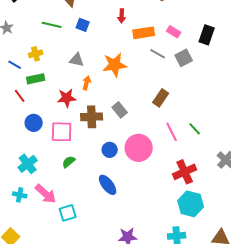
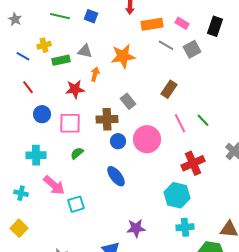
green rectangle: (36, 79) -> (61, 60), moved
brown cross: (92, 117) -> (107, 119), moved
cyan cross: (28, 164) -> (36, 155), turned 36
cyan cross: (20, 195) -> (21, 193), moved
cyan hexagon: (191, 204) -> (177, 195), moved

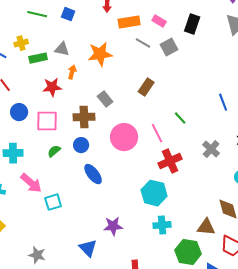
pink line: (180, 123) -> (157, 133), moved
blue circle: (118, 141) -> (81, 145), moved

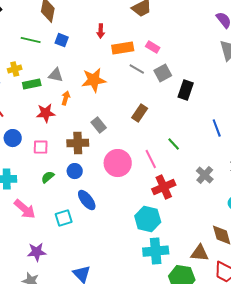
black rectangle: (192, 24) -> (186, 90), moved
pink square: (47, 121) -> (41, 147), size x0.7
cyan square: (53, 202) -> (64, 218), moved
cyan cross: (162, 225) -> (156, 251), size x1.4
purple star: (113, 226) -> (37, 252), moved

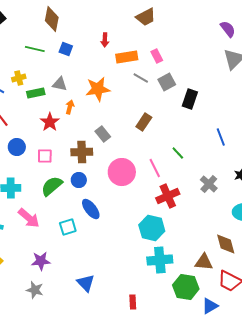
pink rectangle: (153, 47) -> (157, 56), turned 32
red star: (46, 113) -> (50, 122), turned -30
green semicircle: (48, 177) -> (52, 186), size x1.6

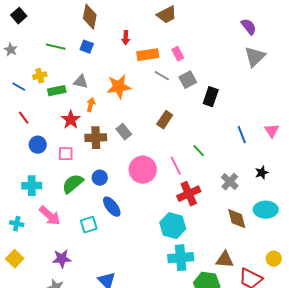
brown diamond: (52, 19) -> (90, 17), moved
brown cross: (82, 152) -> (96, 138), moved
brown diamond: (226, 244) -> (237, 219), moved

